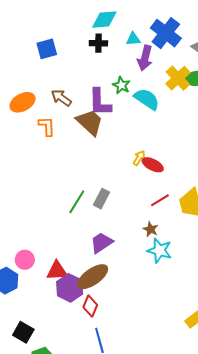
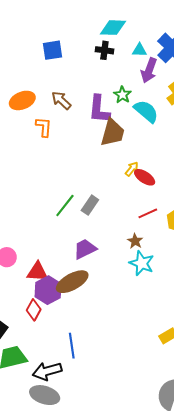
brown trapezoid: (90, 122) -> (113, 133), moved, turned 56
red diamond: (90, 306) -> (34, 310), moved

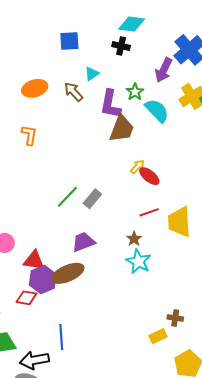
cyan triangle: (139, 50) -> (92, 74), moved, turned -42
orange L-shape: (44, 127) -> (29, 135), moved
red diamond: (34, 310) -> (27, 298), turned 65

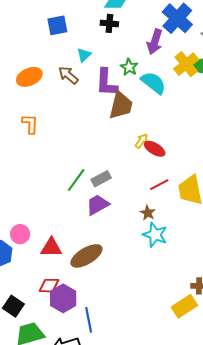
gray rectangle: (92, 199) -> (101, 179), turned 30
purple trapezoid: (83, 242) -> (98, 205), moved
purple hexagon: (43, 280) -> (63, 298), moved
yellow rectangle: (158, 336) -> (184, 306), size x1.4

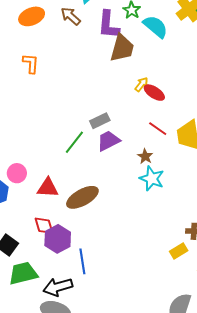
green line: (76, 180) -> (74, 142), moved
red line: (159, 185) -> (158, 129), turned 60
purple trapezoid: (98, 205) -> (108, 141), moved
red diamond: (49, 286) -> (44, 226), turned 70
yellow rectangle: (184, 306) -> (179, 251), size x0.7

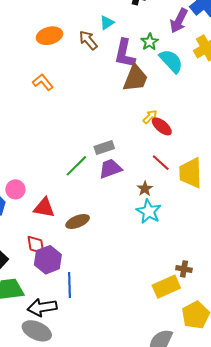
orange L-shape: (31, 63) -> (43, 82), turned -50
brown ellipse: (82, 197) -> (78, 222), size x0.7
yellow rectangle: (179, 251) -> (166, 287), size x1.5

